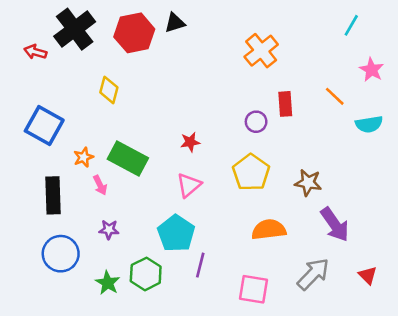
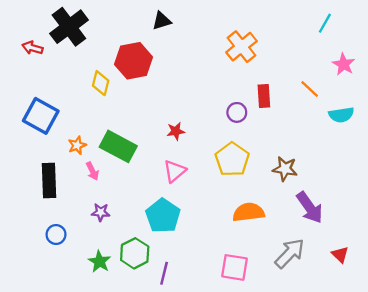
red hexagon: (134, 33) -> (134, 61), moved
blue circle: (61, 254) -> (56, 235), size x0.6
purple line: (200, 265) -> (164, 273), moved

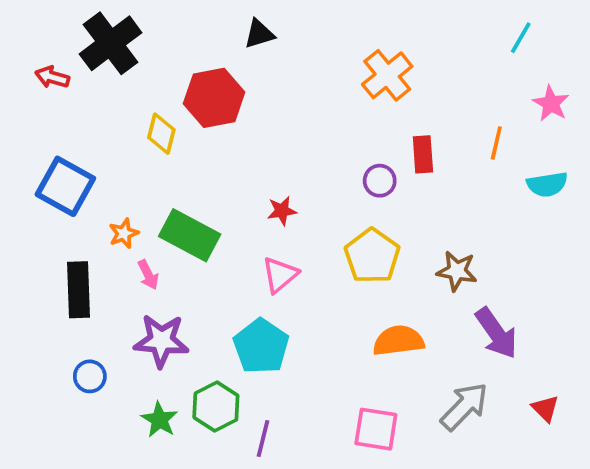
orange line: (310, 89) -> (496, 143), turned 60
purple star: (101, 212) -> (161, 341), size x1.8

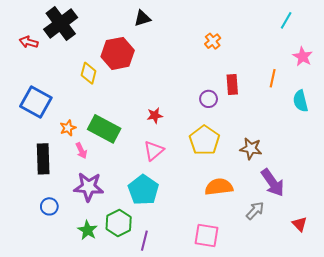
orange cross: (387, 75) -> (213, 41), size x0.6
cyan semicircle: (547, 184) -> (301, 101), turned 85
gray arrow: (464, 407) -> (255, 211), moved, size x0.7

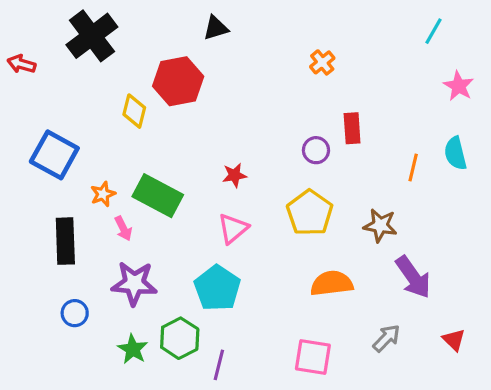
red arrow: (29, 42) -> (21, 64), moved
orange line: (273, 78) -> (413, 167), moved
gray arrow: (255, 211) -> (386, 338), moved

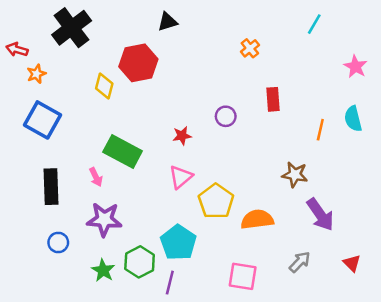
cyan line: (434, 31) -> (314, 24), moved
purple circle: (316, 150) -> (226, 116), moved
orange star: (103, 194) -> (36, 74), moved
yellow pentagon: (310, 213) -> (216, 201), moved
cyan pentagon: (217, 288) -> (178, 242), moved

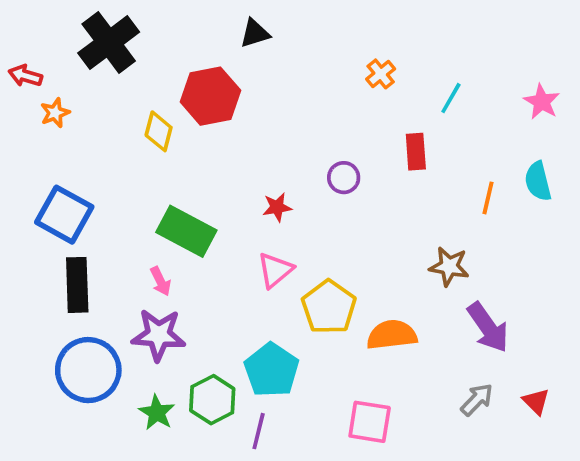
cyan line: (314, 24) -> (451, 98), moved
blue square: (42, 120) -> (64, 215), moved
pink arrow: (96, 177) -> (160, 281), moved
blue circle: (58, 242) -> (88, 370), size x2.0
gray arrow: (300, 262) -> (477, 400), moved

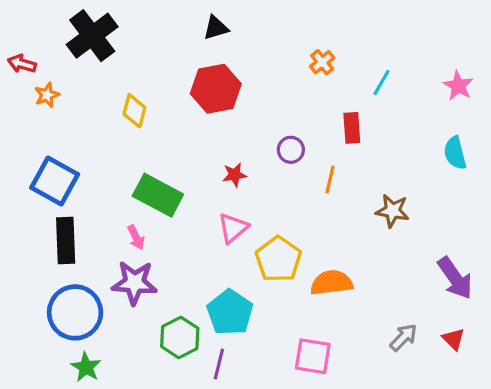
red hexagon: (210, 96) -> (216, 89), moved
orange line: (488, 198) -> (330, 179), moved
brown star: (449, 266) -> (393, 211), moved
purple arrow: (488, 327) -> (455, 278), moved
green star: (157, 413) -> (86, 367), moved

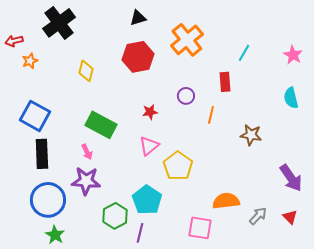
orange cross: (322, 62) -> (187, 40), moved, size x2.0
red arrow: (22, 64) -> (14, 41), turned -30
orange semicircle: (332, 283) -> (226, 201), moved

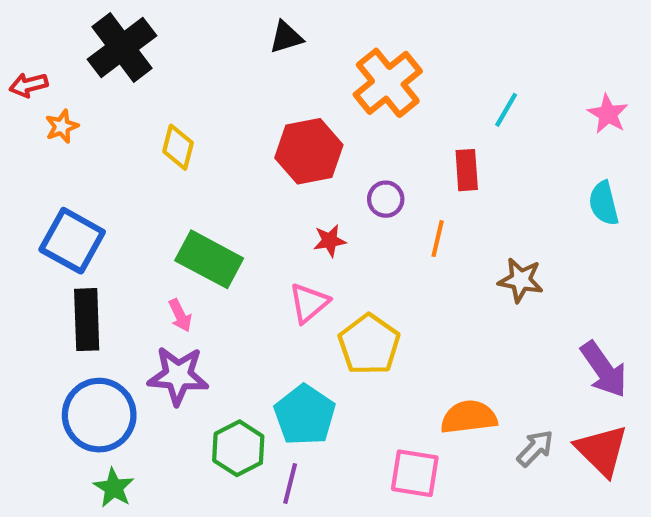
red hexagon: (138, 57) -> (309, 151), moved
red star: (150, 112) -> (330, 241), moved
red triangle: (290, 217) -> (602, 450), size x1.8

